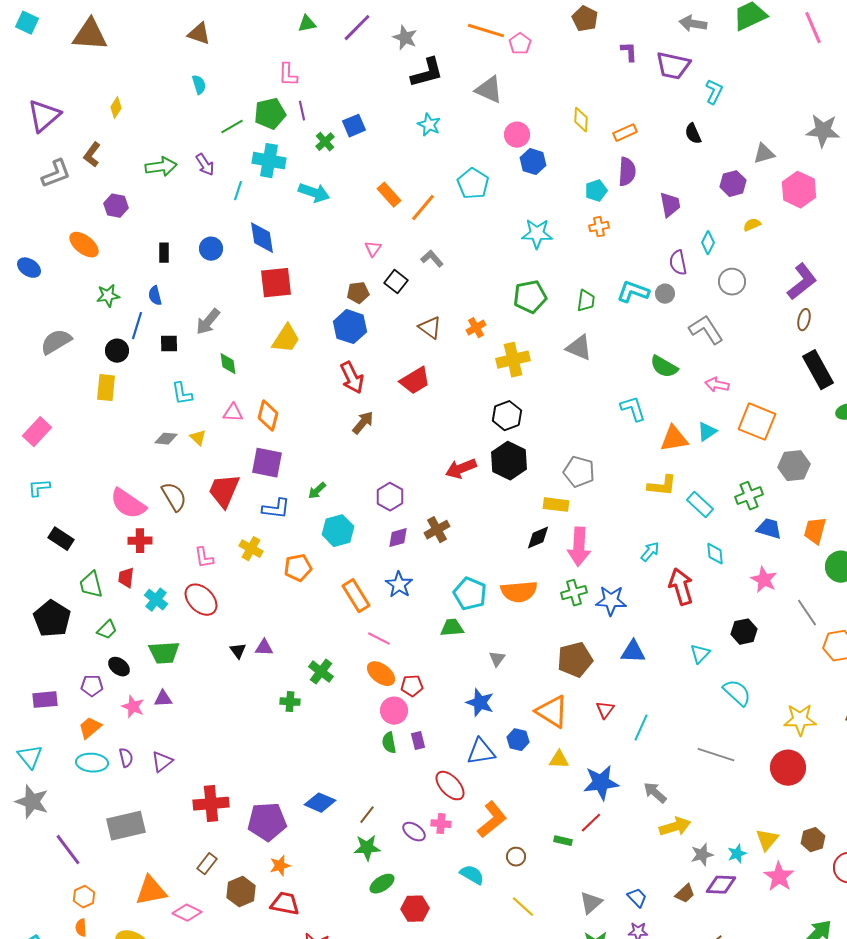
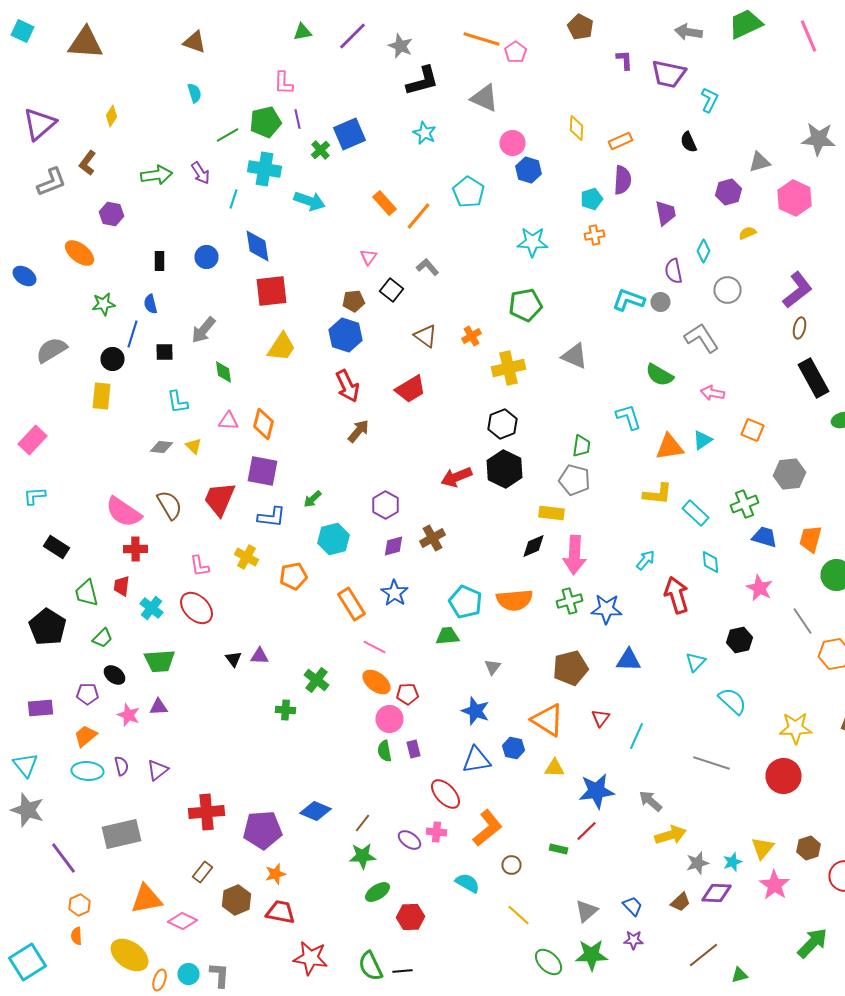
blue square: (354, 126) -> (350, 134), size x1.4
green trapezoid: (586, 301) -> (582, 446), moved
orange square: (757, 422) -> (752, 430), size x0.6

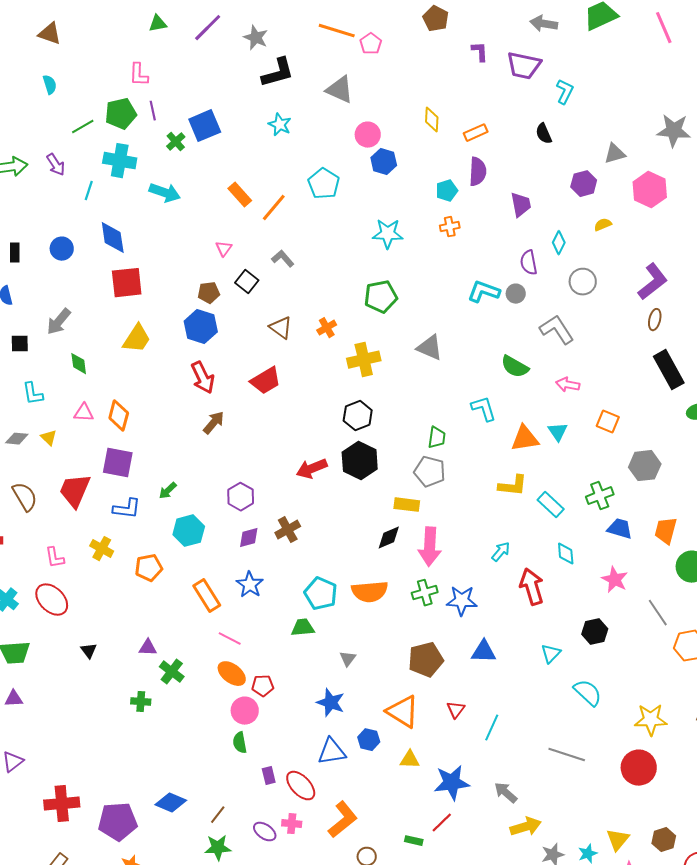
cyan triangle: (702, 440) -> (558, 432), turned -30
purple triangle: (260, 656) -> (148, 648), moved
purple rectangle: (414, 749) -> (269, 776), moved

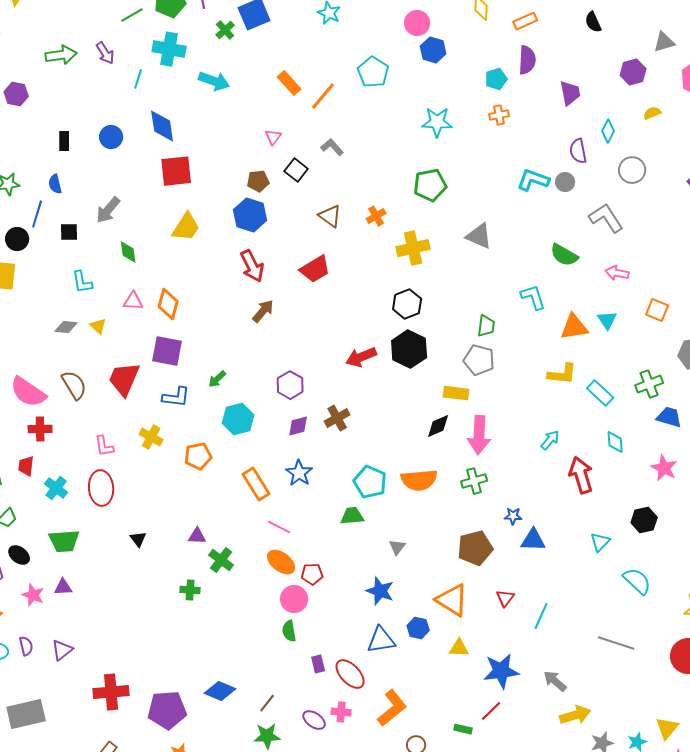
red ellipse: (52, 600) -> (101, 488), turned 40
blue star: (462, 601) -> (513, 516), moved, size x0.6

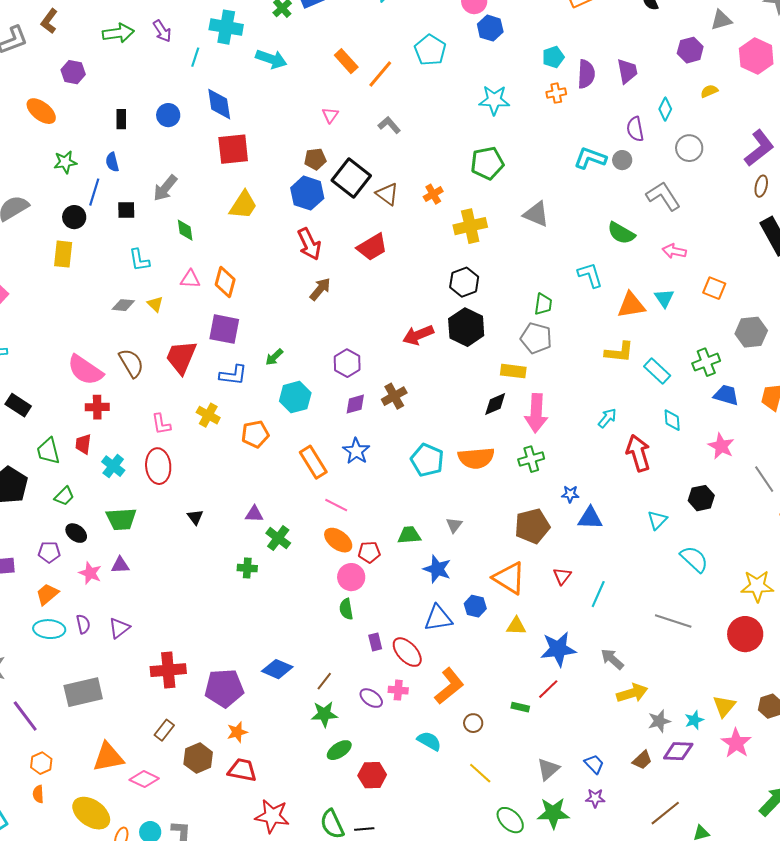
purple semicircle: (527, 60) -> (586, 74), moved
black square: (296, 170) -> (351, 178), moved, size x1.6
green trapezoid: (352, 516) -> (409, 535), moved

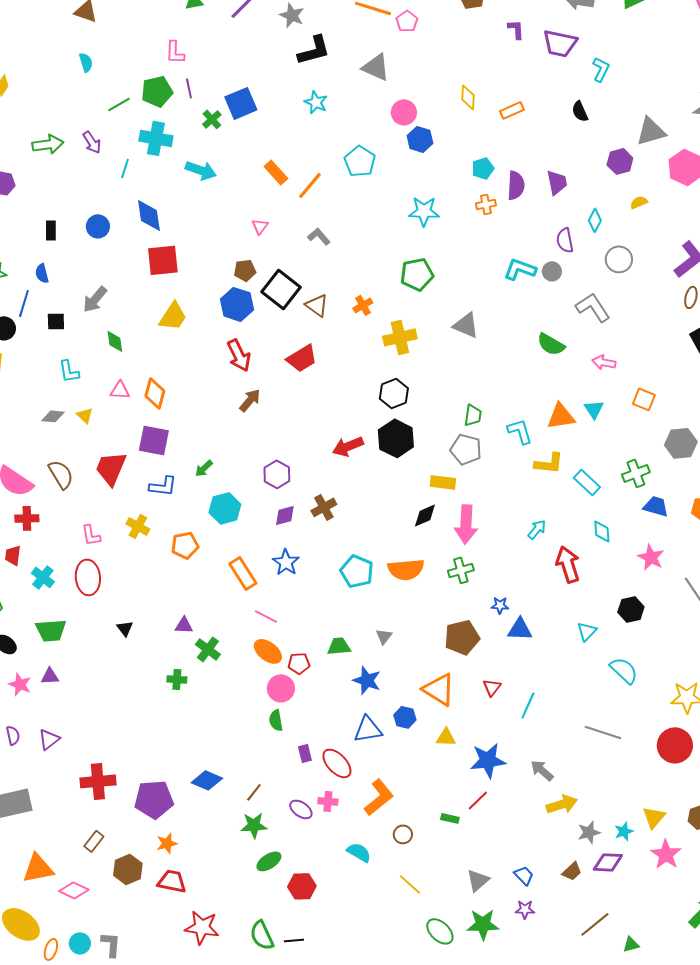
gray triangle: (721, 20) -> (651, 131), size x1.4
cyan L-shape: (590, 275) -> (520, 431), moved

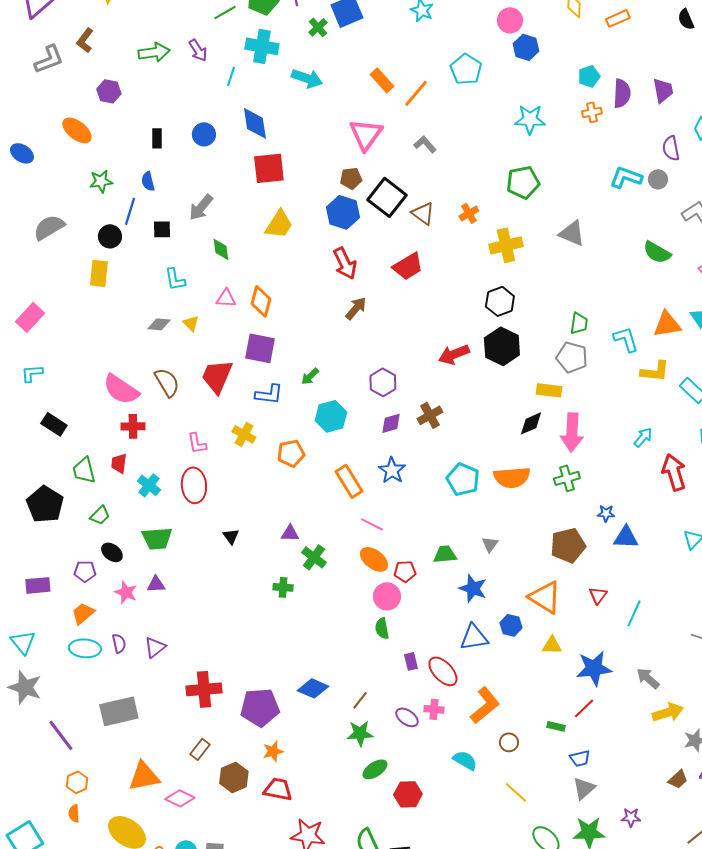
pink triangle: (260, 226) -> (366, 134), size x2.0
blue trapezoid: (524, 875) -> (580, 758), moved, turned 120

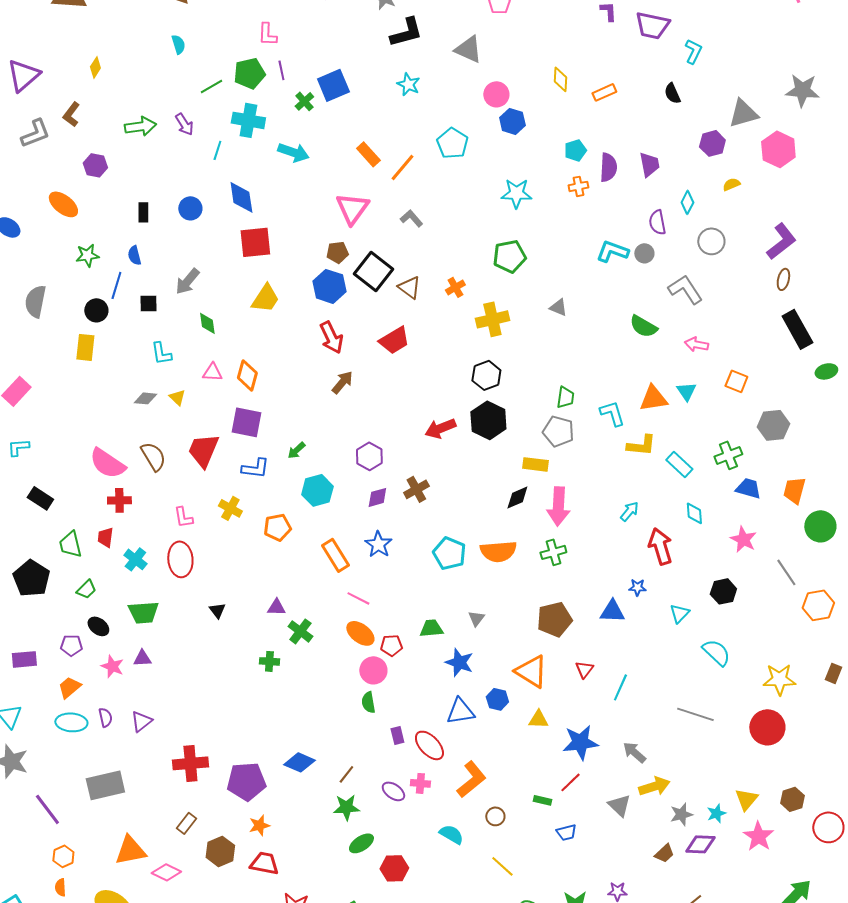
gray semicircle: (49, 227) -> (35, 301), turned -48
gray triangle: (572, 233) -> (558, 307), size x0.7
blue star: (606, 513) -> (637, 587), moved
gray triangle: (584, 788) -> (619, 805), moved, turned -35

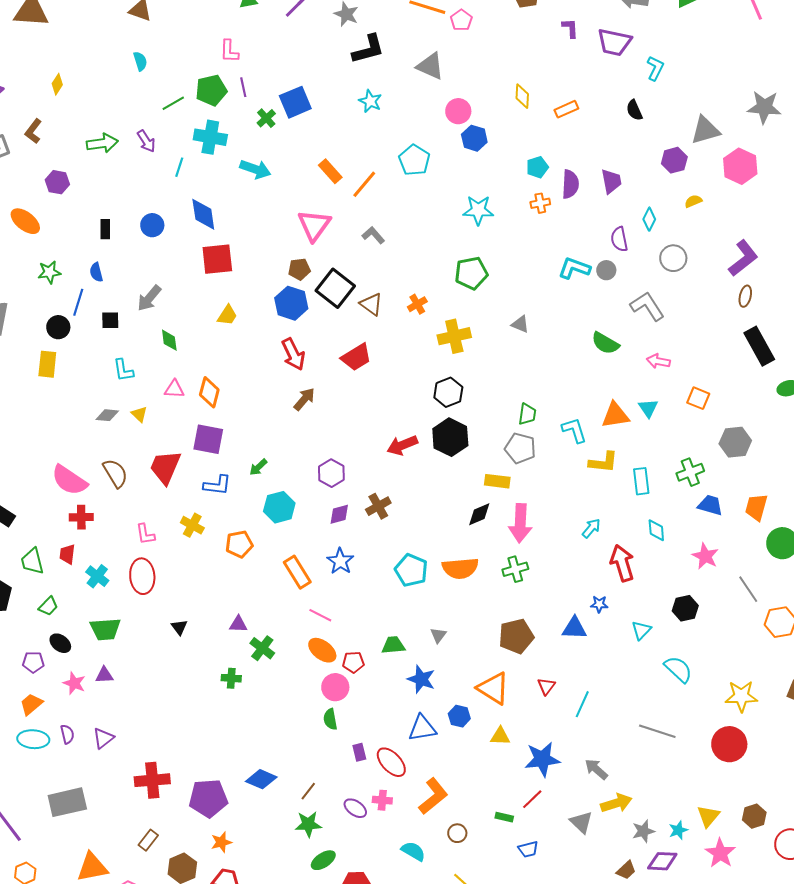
yellow trapezoid: (265, 298) -> (227, 315), size x0.7
cyan rectangle: (679, 464) -> (641, 481), turned 40

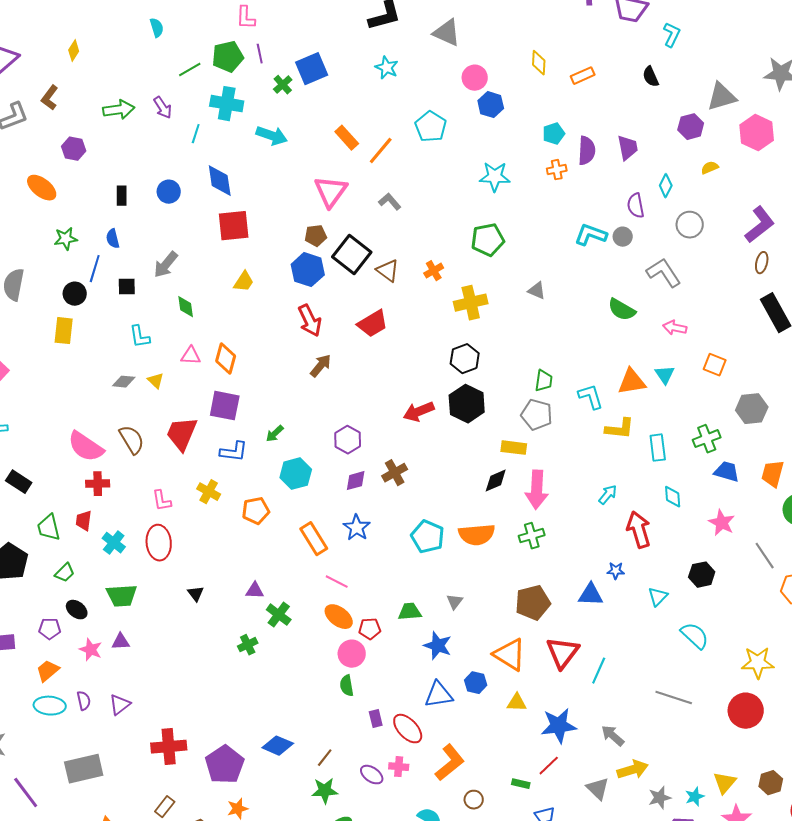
green cross: (231, 678) -> (248, 645), turned -30
red triangle: (546, 686) -> (563, 653), size x1.8
purple pentagon: (208, 798) -> (225, 765), turned -30

